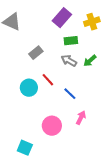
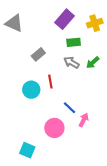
red line: (48, 80) -> (50, 82), turned 32
blue line: (70, 94) -> (70, 108), moved

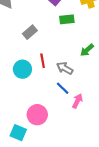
gray arrow: (72, 62) -> (65, 68), moved
green arrow: (93, 62) -> (87, 50), moved
pink circle: (54, 128) -> (37, 115), moved

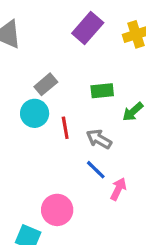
green rectangle: (67, 19) -> (102, 91), moved
cyan circle: (22, 69) -> (35, 113), moved

